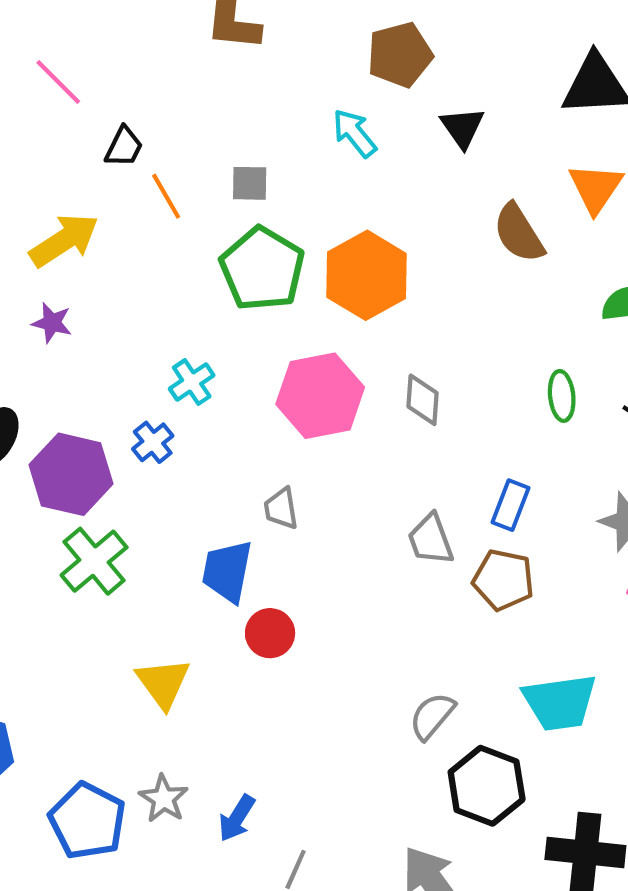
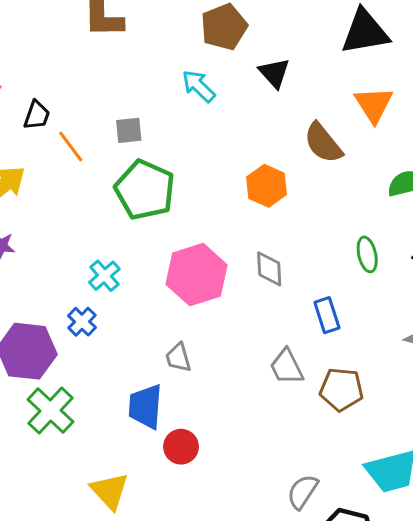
orange hexagon: (366, 275) -> (267, 186), moved, size x0.7
blue rectangle: (510, 505) -> (327, 315), moved, turned -32

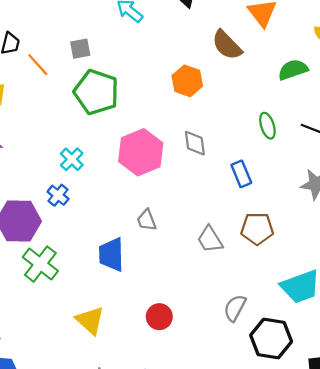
gray trapezoid: (178, 358) -> (147, 220), moved
gray trapezoid: (287, 367) -> (210, 239), moved
red circle: (181, 447) -> (159, 317), moved

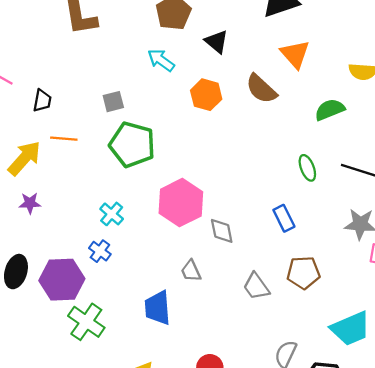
orange line: (38, 65) -> (64, 139), moved, turned -40
orange hexagon: (187, 81) -> (206, 95), moved
gray diamond: (195, 143) -> (222, 231), moved

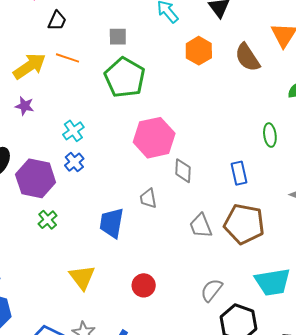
cyan cross: (112, 214) -> (73, 131), moved
brown pentagon: (303, 273) -> (244, 224), size x1.4
green cross: (86, 322) -> (48, 220), size x0.6

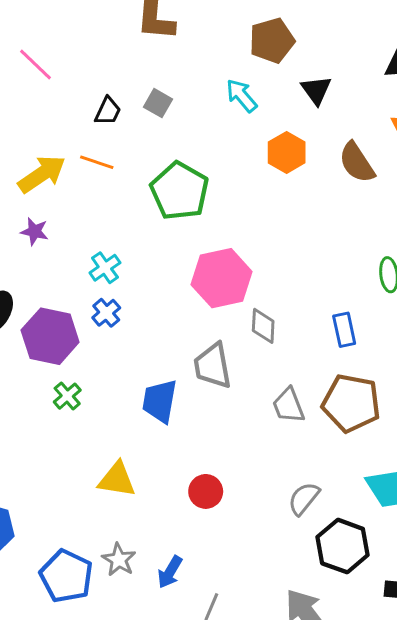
black trapezoid: (57, 21) -> (108, 111), moved
gray square: (118, 37) -> (158, 103), moved, turned 30
gray trapezoid: (148, 198) -> (213, 366), size x1.6
yellow triangle: (82, 277) -> (117, 480), turned -44

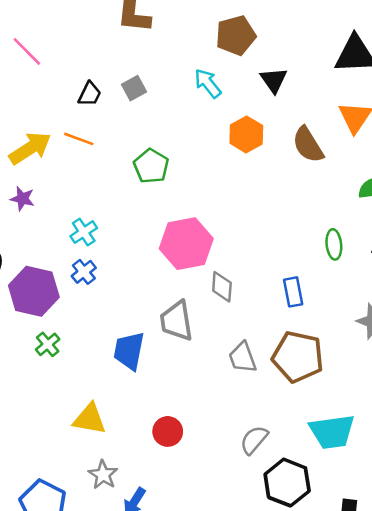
gray square: (158, 103) -> (134, 88), turned 30
green pentagon: (180, 191) -> (151, 166), size x0.7
gray star: (119, 560) -> (103, 475), moved

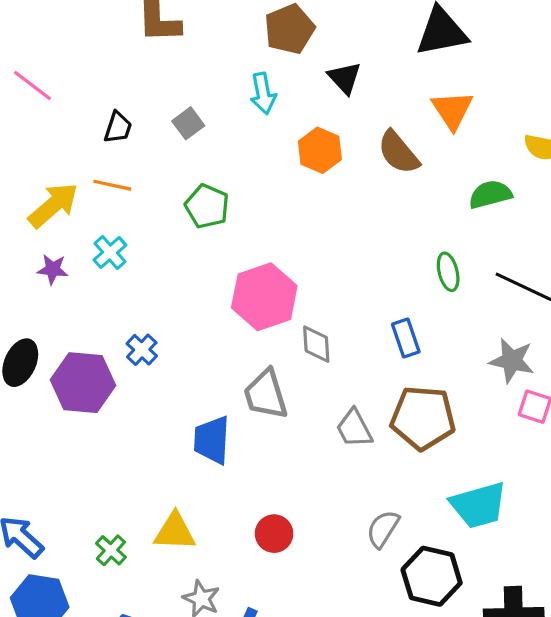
cyan arrow: (208, 83) -> (263, 93), turned -144
gray square: (134, 88) -> (188, 123), moved
cyan cross: (84, 232) -> (110, 252), moved
green cross: (48, 344) -> (111, 550), moved

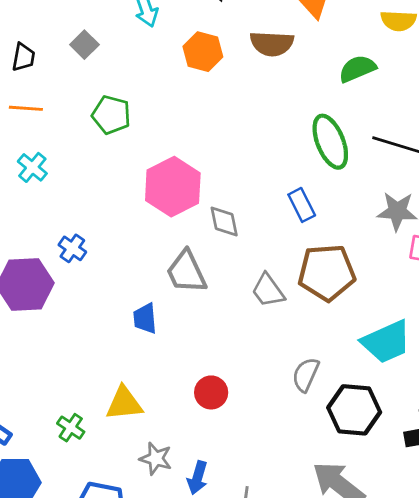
brown semicircle: (398, 152) -> (272, 44), turned -39
green ellipse: (448, 272) -> (330, 142), size x1.6
blue trapezoid: (212, 440) -> (145, 318), size x0.7

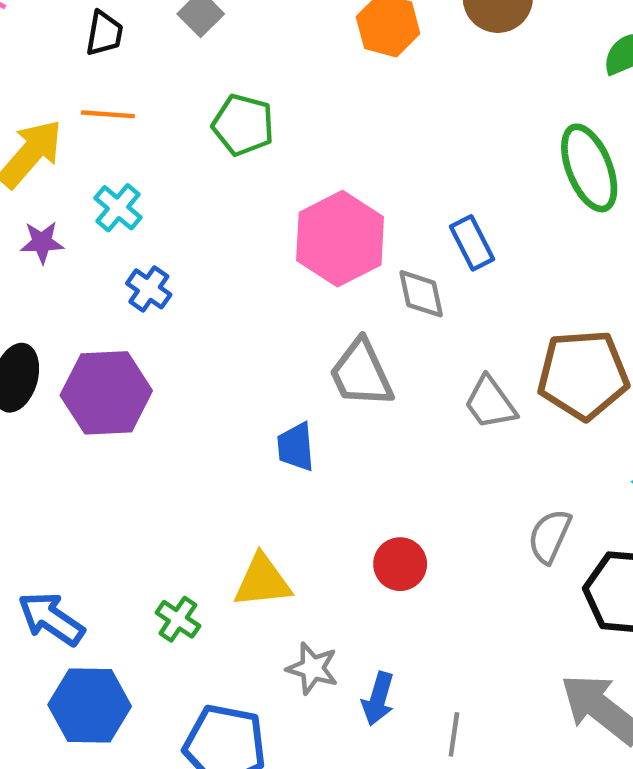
blue rectangle: (302, 205) -> (472, 243), moved
blue cross: (72, 248) -> (149, 289), moved

